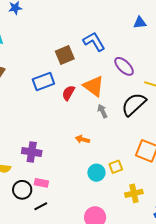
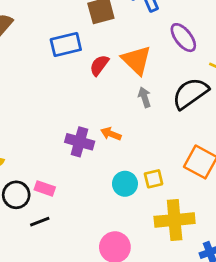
purple cross: (32, 152) -> (80, 142), moved
yellow cross: (134, 193) -> (175, 220), size x1.5

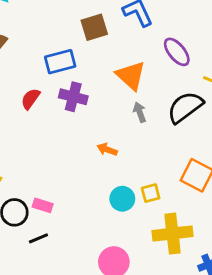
red semicircle: (99, 65) -> (30, 99), moved
purple cross: (80, 142) -> (73, 97), moved

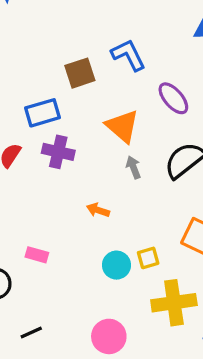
pink rectangle: (43, 205) -> (37, 255), moved
black line: (38, 238) -> (31, 332), moved

